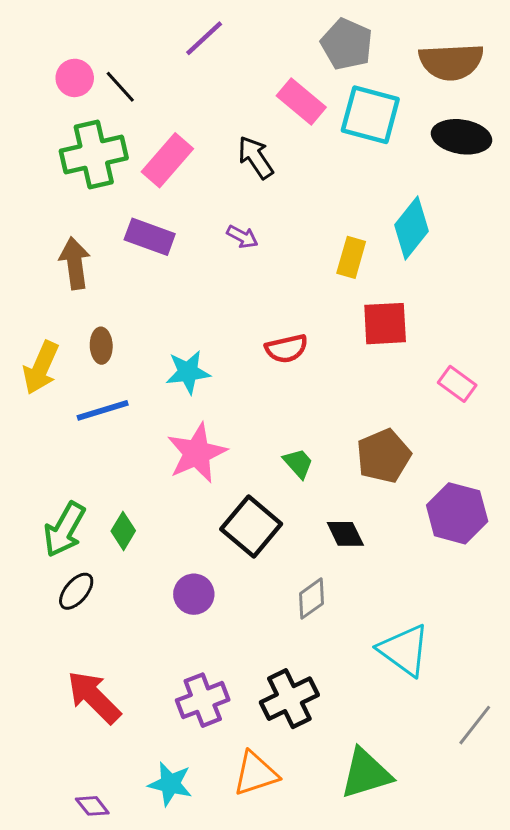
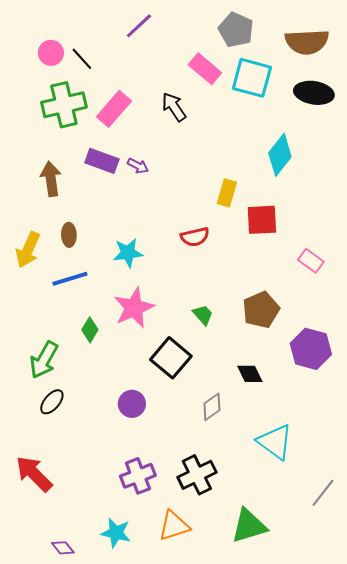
purple arrow: (242, 237) -> (138, 166), moved
yellow rectangle: (351, 257) -> (227, 193), moved
green diamond: (123, 531) -> (90, 330), moved
black diamond: (345, 534) -> (250, 374), moved
red arrow: (94, 697) -> (34, 474), moved

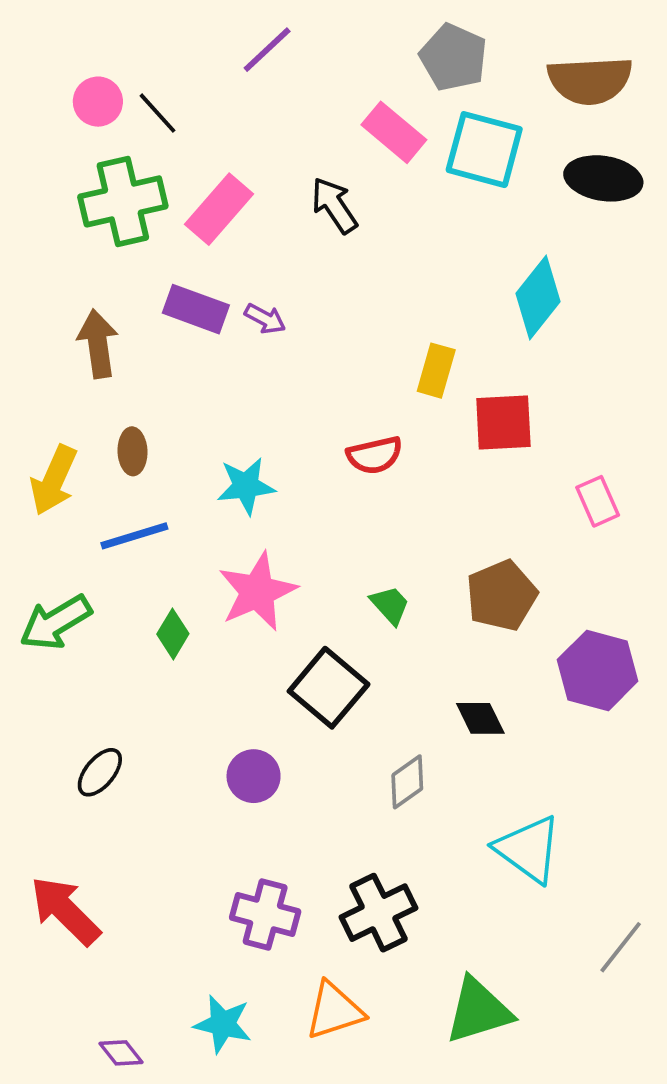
pink rectangle: (311, 261) -> (598, 501), turned 30
green arrow: (44, 360) -> (56, 622), moved, turned 30
purple cross: (138, 476) -> (265, 915), turned 36

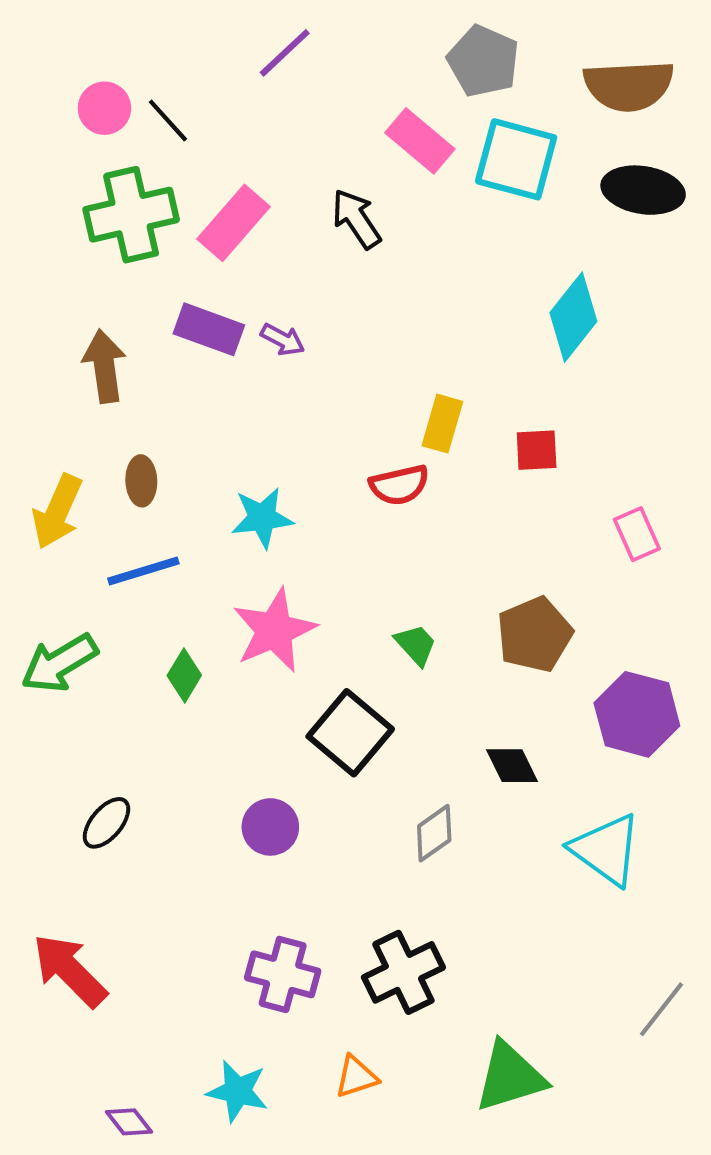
yellow rectangle: (436, 371) -> (442, 424), moved
red square: (503, 422) -> (537, 450), size x0.7
cyan triangle: (528, 849) -> (606, 850), moved
orange triangle: (334, 1011) -> (356, 1077), size x0.7

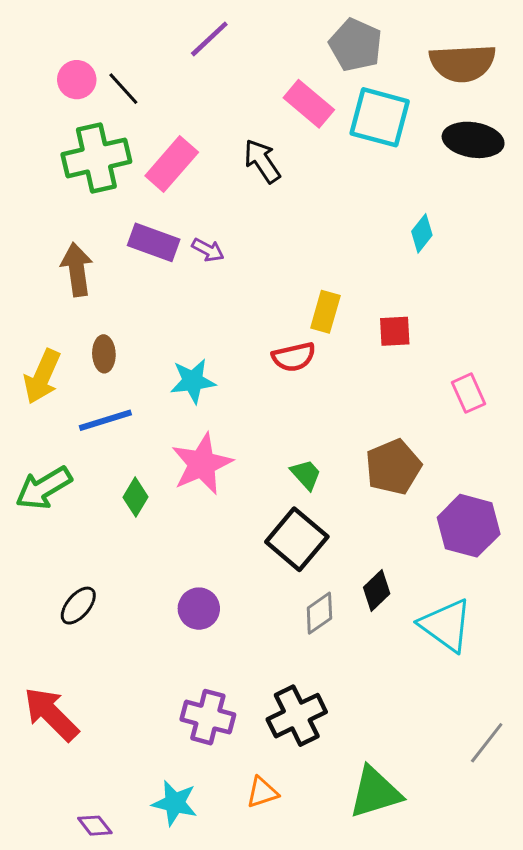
cyan diamond: (573, 317) -> (422, 233), size x0.6
black square: (350, 733) -> (297, 539), moved
black diamond: (512, 766) -> (377, 590), moved, turned 72

